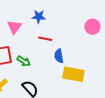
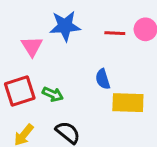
blue star: (39, 17) -> (65, 26), size x1.5
red line: (45, 39) -> (115, 33), moved

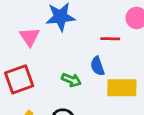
red line: (115, 33) -> (110, 39), moved
green arrow: (53, 94) -> (71, 80), moved

